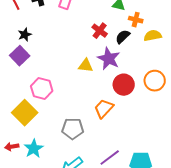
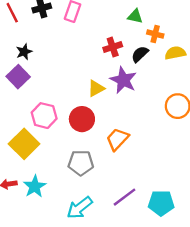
red cross: (100, 31) -> (113, 47), turned 35
yellow triangle: (86, 66) -> (96, 88), turned -35
red circle: (124, 85) -> (82, 119), moved

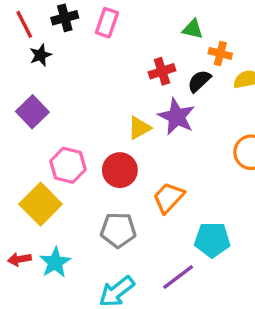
black star: (24, 52) -> (41, 55), moved
cyan pentagon: (161, 203) -> (212, 240), moved

